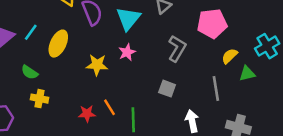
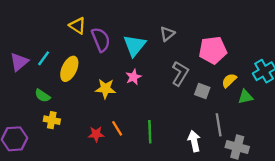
gray square: (167, 89) -> (202, 91), moved
gray line: (216, 89) -> (219, 125), moved
green line: (133, 120) -> (150, 132), moved

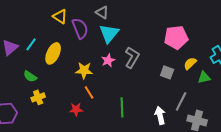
gray triangle: (167, 34) -> (102, 12), moved, turned -48
gray L-shape: (180, 73) -> (132, 57), moved
yellow cross: (52, 120) -> (38, 97), turned -32
gray line: (219, 125) -> (181, 101), turned 36
orange line: (117, 128) -> (89, 92), moved

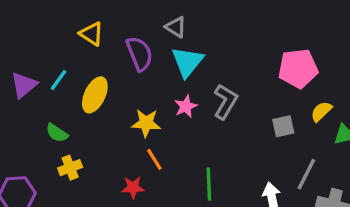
yellow triangle: (60, 16) -> (92, 34), moved
gray square: (167, 72) -> (283, 126), turned -32

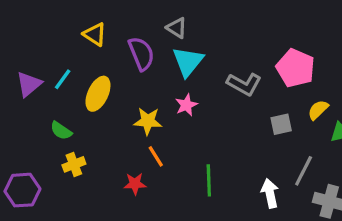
pink pentagon: (298, 68) -> (296, 68), turned 30
gray L-shape: (225, 102) -> (244, 84), moved, turned 88

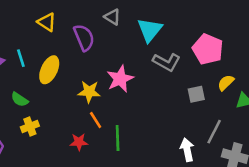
cyan triangle: (188, 62) -> (150, 30), moved
cyan line: (63, 79) -> (21, 58), turned -54
pink star: (186, 105) -> (120, 79), size x1.5
green line: (209, 180) -> (118, 138), moved

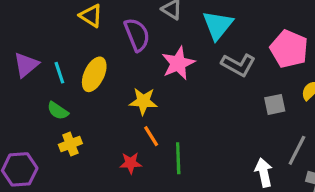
cyan line: (21, 58) -> (59, 73), moved
pink star: (120, 79) -> (178, 63), moved

